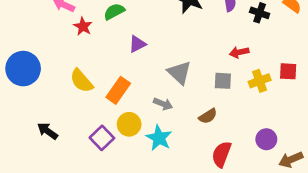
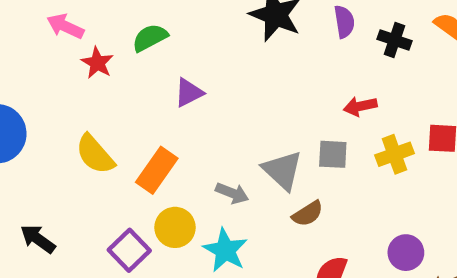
gray triangle: (179, 73) -> (282, 170), moved

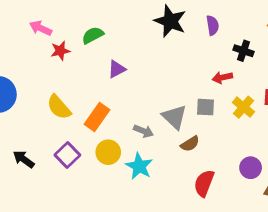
black cross: (394, 40) -> (244, 51), moved
red star: (97, 63) -> (60, 51), turned 30
yellow cross: (394, 154) -> (244, 107), turned -30
purple square: (129, 250) -> (67, 155), moved

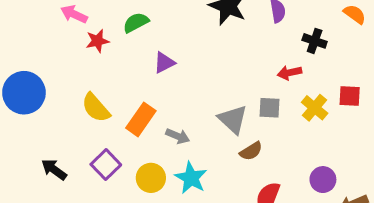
gray arrow: (143, 131) -> (178, 136), moved
yellow circle: (108, 152) -> (151, 178), moved

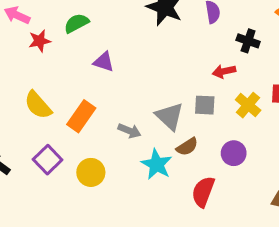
purple triangle: (164, 63) -> (104, 62), turned 45
gray arrow: (178, 136) -> (129, 131), moved
cyan star: (191, 178) -> (157, 164), moved
purple circle: (323, 180) -> (234, 153), moved

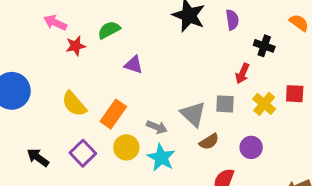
red arrow: (224, 71) -> (242, 73), turned -54
cyan star: (157, 164) -> (161, 158), moved
yellow circle: (91, 172) -> (126, 147), moved

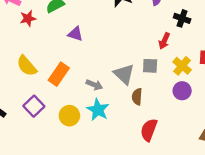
brown semicircle: (209, 142) -> (137, 97), turned 126
yellow circle: (126, 147) -> (69, 116), moved
purple circle: (251, 147) -> (182, 91), moved

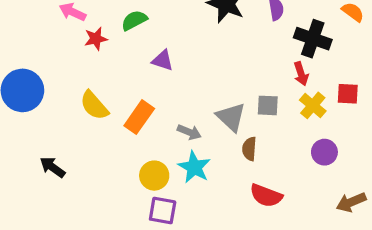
black cross: (182, 18) -> (313, 39), size x1.5
red arrow: (164, 41) -> (301, 74), moved, turned -42
purple circle: (182, 91) -> (324, 152), moved
purple square: (34, 106) -> (163, 211), moved, turned -36
red semicircle: (149, 130) -> (266, 196), turned -90

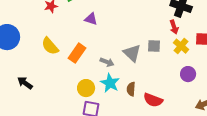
brown semicircle: (249, 149) -> (131, 89), moved

